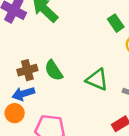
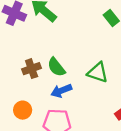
blue arrow: (23, 94) -> (61, 91), moved

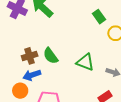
blue arrow: (61, 91) -> (32, 75), moved

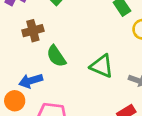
brown cross: (30, 56) -> (33, 31), moved

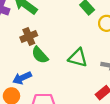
brown cross: (33, 31) -> (29, 36), moved

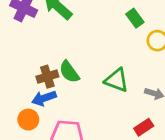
brown cross: (29, 36) -> (47, 77), moved

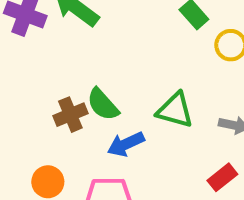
blue arrow: (44, 98) -> (126, 144), moved

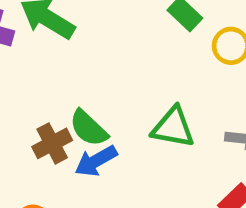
blue arrow: (126, 144) -> (96, 161), moved

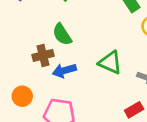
green semicircle: (89, 128) -> (62, 34), moved

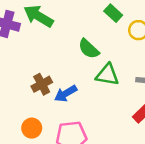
green semicircle: (62, 34) -> (89, 49), moved

